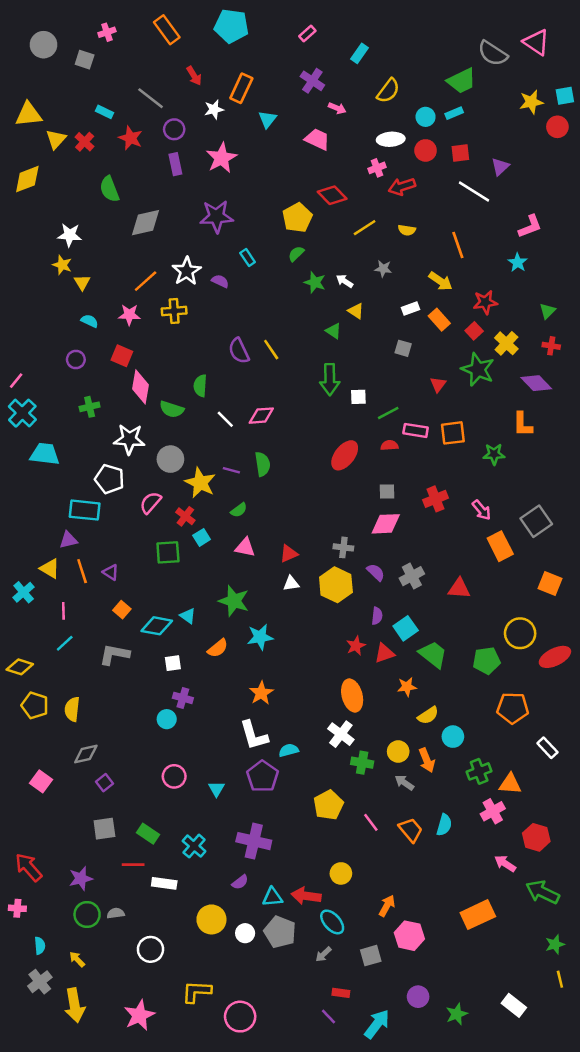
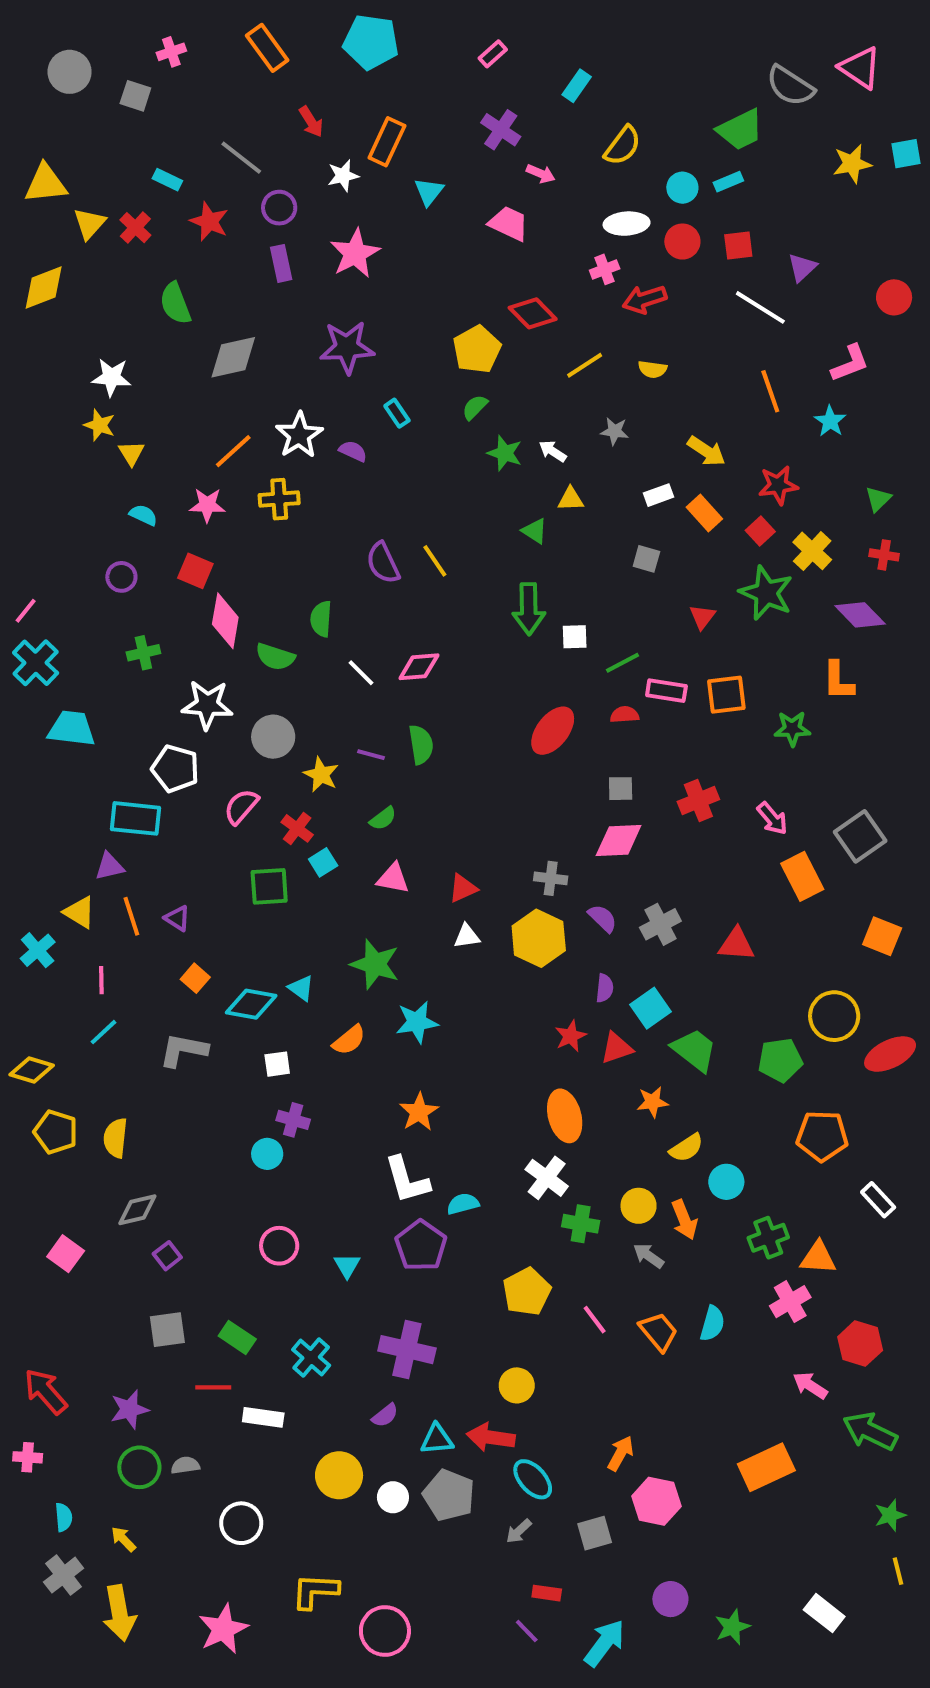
red circle: (557, 127) -> (894, 297), moved
orange line: (458, 245) -> (770, 391), moved
yellow triangle: (356, 311) -> (571, 499), turned -35
yellow star: (200, 483) -> (321, 775), size x0.7
yellow circle: (341, 873) -> (517, 1385), moved

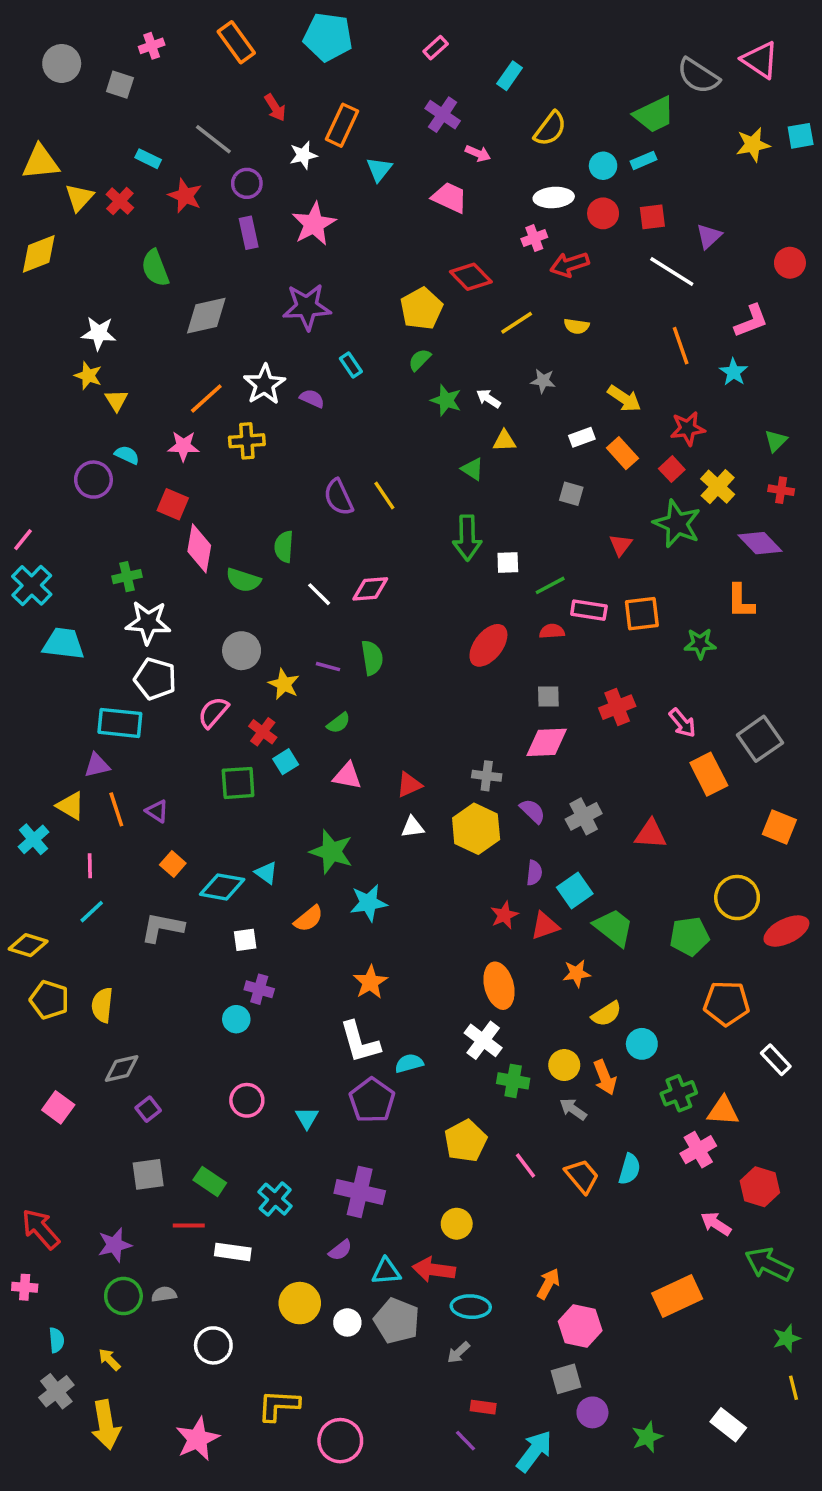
purple circle: (121, 577) -> (93, 480), moved, size x1.4
white star: (207, 705) -> (148, 622), moved
cyan ellipse: (533, 1479) -> (471, 1307), turned -45
gray square: (595, 1533) -> (566, 1379), moved

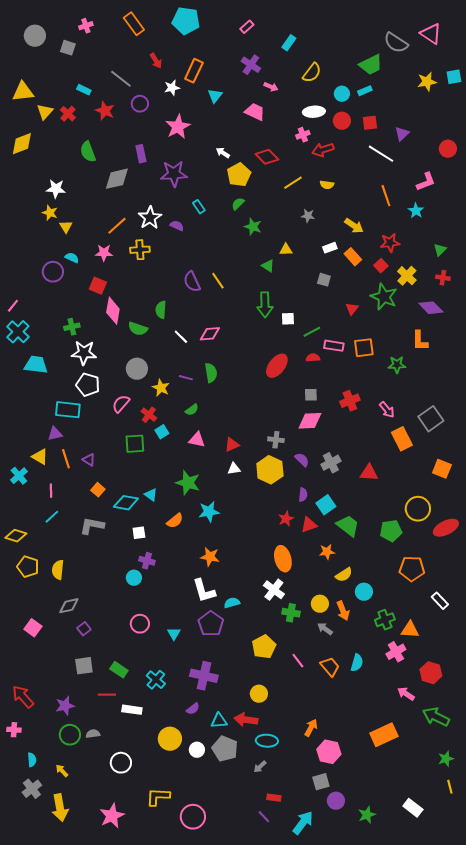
purple rectangle: (249, 233) -> (141, 154), moved
white arrow: (488, 399) -> (223, 153), moved
orange star: (370, 982) -> (210, 557), turned -30

